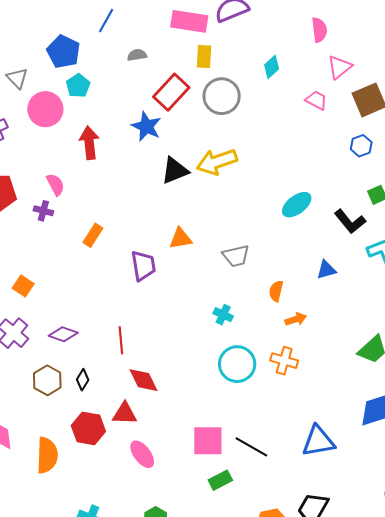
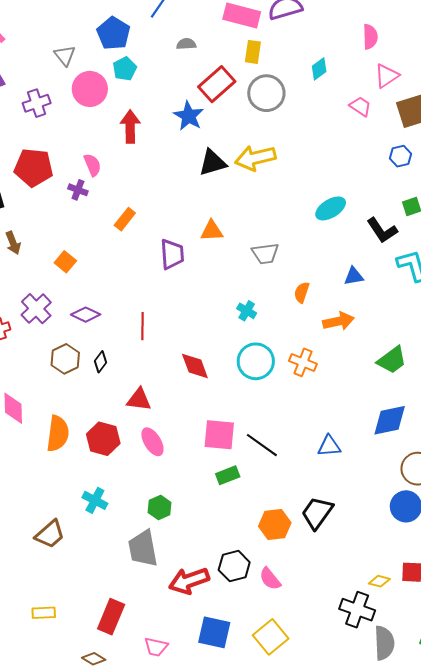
orange square: (23, 286) -> (65, 262), moved
orange arrow: (296, 319) -> (338, 321), moved, size x1.4
red diamond: (143, 380) -> (195, 366), moved
red hexagon: (88, 428) -> (103, 439), moved
blue triangle: (318, 441) -> (329, 446), size x0.7

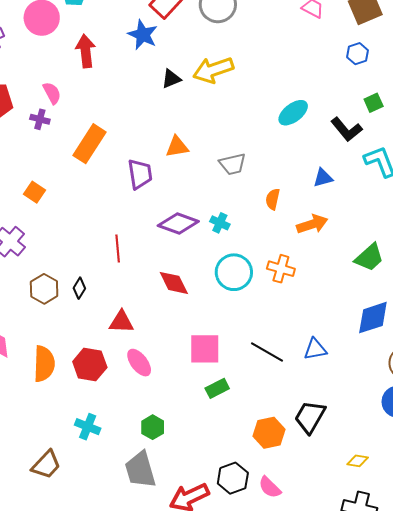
black triangle: (213, 163) -> (171, 79), size x0.7
orange rectangle: (125, 219) -> (89, 144), size x1.6
purple diamond: (86, 315) -> (178, 223), moved, size x1.4
black line: (262, 445) -> (267, 352), moved
yellow diamond: (379, 581) -> (358, 461), moved

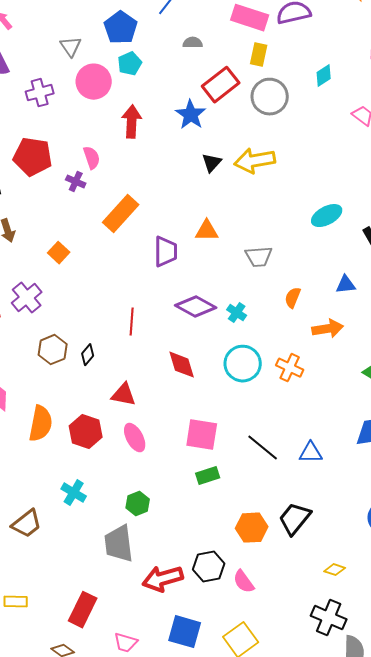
black triangle: (171, 79) -> (212, 163), turned -35

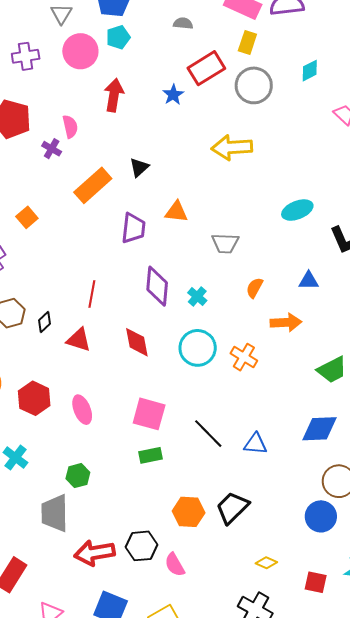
blue star: (191, 115) -> (173, 95), size x0.7
black triangle: (212, 163) -> (139, 167), moved
purple diamond: (196, 307) -> (157, 286), turned 60
red triangle: (124, 395) -> (79, 340), moved

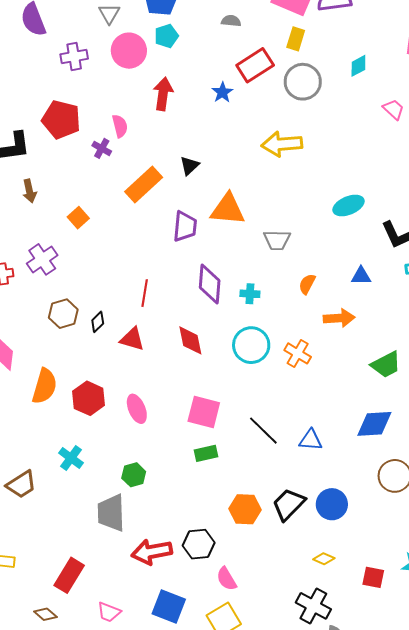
orange triangle: (176, 212) -> (228, 209), size x1.5
cyan cross: (197, 297) -> (250, 294), turned -36
blue circle: (321, 516) -> (332, 504), moved
pink semicircle: (175, 565) -> (227, 579), moved

